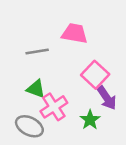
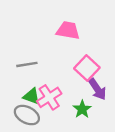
gray line: (37, 51) -> (27, 64), moved
green triangle: (36, 89) -> (32, 96), moved

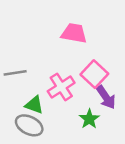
gray line: (27, 64) -> (15, 73), moved
pink cross: (49, 97) -> (61, 87), moved

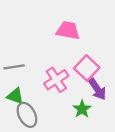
green triangle: (34, 105) -> (15, 96), moved
gray ellipse: (29, 125) -> (27, 115), turned 35

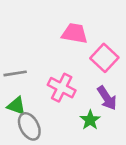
pink square: (87, 68) -> (104, 58), moved
pink cross: (56, 80) -> (62, 88), turned -30

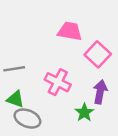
purple arrow: (107, 98) -> (100, 92), turned -135
gray ellipse: (29, 126) -> (27, 118), turned -40

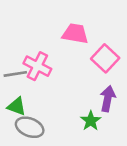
pink cross: (58, 82) -> (37, 66), moved

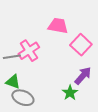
pink cross: (37, 66) -> (29, 51), turned 30
purple arrow: (108, 99) -> (83, 76), turned 30

